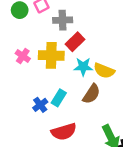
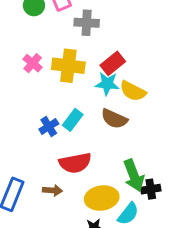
red rectangle: (75, 42) -> (113, 63), moved
brown semicircle: (91, 94) -> (114, 119), turned 75

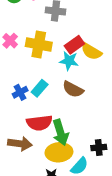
yellow semicircle: (133, 91) -> (91, 52), moved
green arrow: (134, 175) -> (61, 132), moved
brown arrow: (52, 190) -> (20, 144), size x1.5

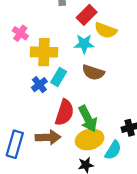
yellow cross: (39, 44) -> (44, 52), moved
red rectangle: (74, 45) -> (87, 15), moved
red semicircle: (39, 123) -> (64, 113), turned -55

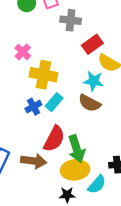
cyan star: (84, 44) -> (94, 81), moved

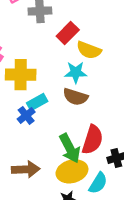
cyan rectangle: (54, 102) -> (37, 102), turned 30
blue cross: (33, 107) -> (26, 115), moved
red semicircle: (54, 139) -> (93, 140), moved

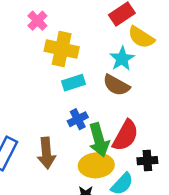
cyan star: (76, 72) -> (122, 59), turned 30
blue cross: (26, 115) -> (78, 119), moved
brown arrow: (26, 169) -> (46, 153), turned 76

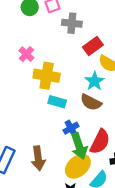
cyan rectangle: (74, 83) -> (57, 102), turned 36
blue cross: (78, 119) -> (71, 128), moved
yellow ellipse: (96, 165) -> (78, 166), turned -35

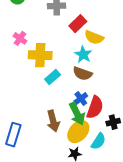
cyan rectangle: (57, 102) -> (53, 77), turned -49
blue cross: (71, 128) -> (81, 99), moved
brown arrow: (38, 158) -> (53, 121), moved

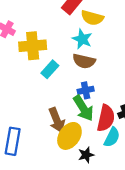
blue cross: (81, 99) -> (86, 90), turned 32
red semicircle: (95, 107) -> (106, 118), moved
yellow ellipse: (78, 132) -> (69, 136), moved

